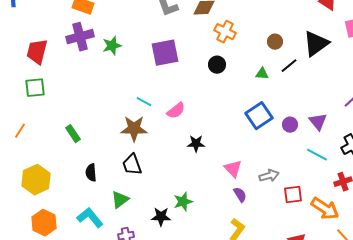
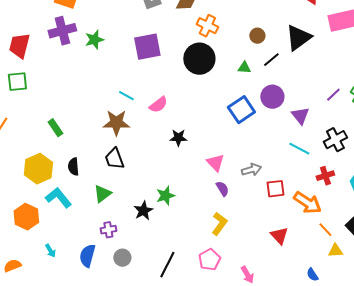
black circle: (217, 65) -> (199, 59), size x1.8
purple circle: (290, 125) -> (272, 97), moved, size x1.5
yellow hexagon: (36, 180) -> (38, 169), moved
black star: (161, 217) -> (143, 211), turned -30
cyan L-shape: (90, 218) -> (58, 198), moved

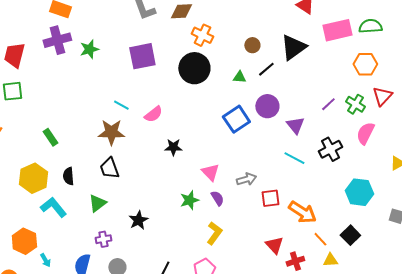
red cross: (325, 176) -> (295, 261), moved
green star: (165, 196) -> (189, 200), moved
orange hexagon: (26, 217) -> (24, 241), moved

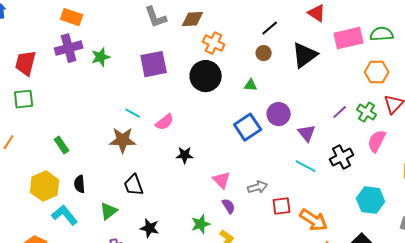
black line: (266, 69) -> (270, 28), moved
black trapezoid: (109, 168) -> (134, 185), moved
green star: (189, 200) -> (201, 224), moved
black star: (138, 220) -> (150, 228), turned -30

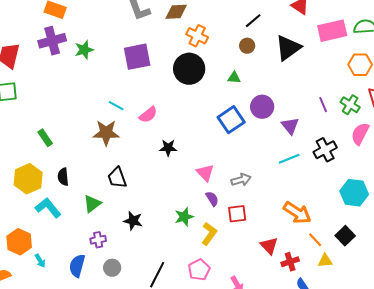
purple line: (340, 112) -> (323, 105), turned -70
cyan line: (306, 166) -> (289, 159), turned -50
red square: (282, 206) -> (237, 214), moved

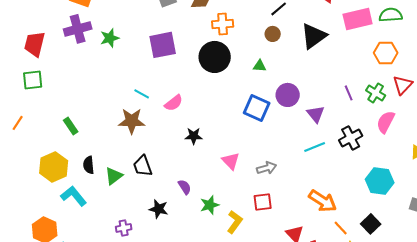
orange cross: (197, 36) -> (223, 24), turned -30
blue square: (231, 120) -> (257, 108), turned -32
purple semicircle: (212, 199) -> (185, 187), moved
green triangle: (92, 204) -> (114, 176), moved

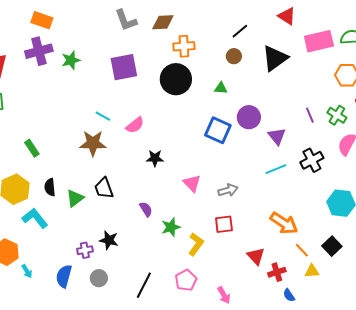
black star: (159, 209) -> (109, 240), moved

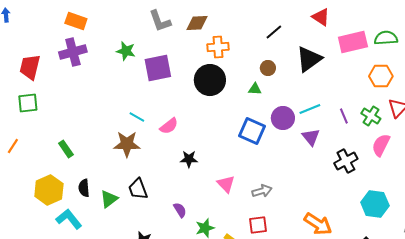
brown circle: (234, 56) -> (268, 68), moved
green star: (71, 60) -> (126, 51), moved, turned 30
cyan line: (276, 169) -> (310, 109), moved

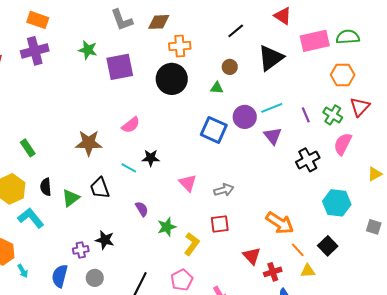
cyan line: (137, 117) -> (129, 168), moved

